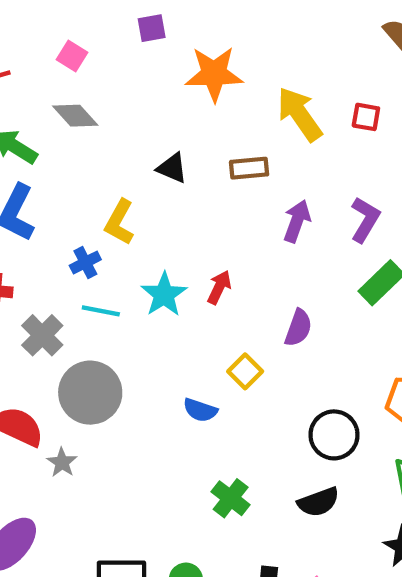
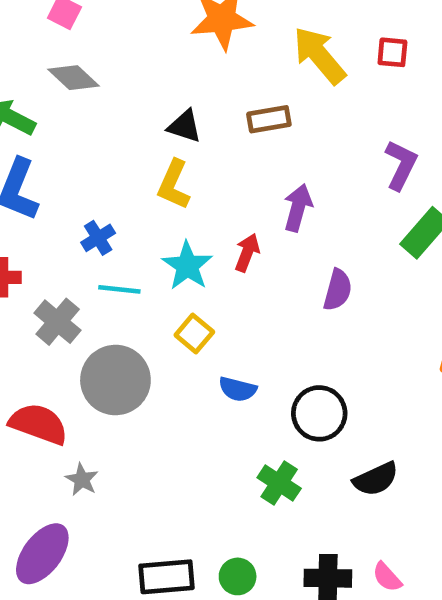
purple arrow: (297, 221) -> (298, 208), moved
yellow L-shape: (119, 222) -> (174, 185), moved
yellow square: (245, 371) -> (194, 333), moved
black circle: (334, 435) -> (319, 413), moved
gray star: (62, 462) -> (82, 480), moved

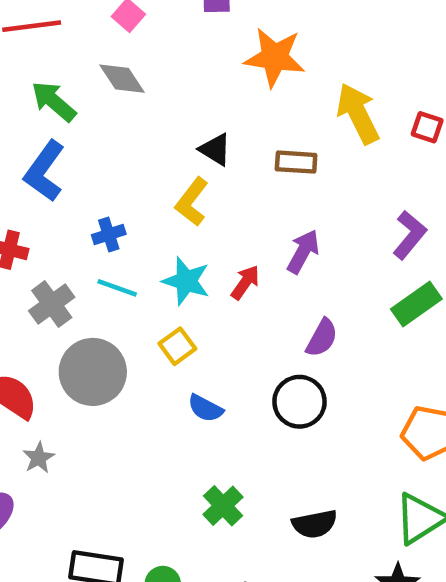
cyan star: (187, 266) -> (186, 281), turned -30
black circle: (319, 413) -> (299, 402), moved

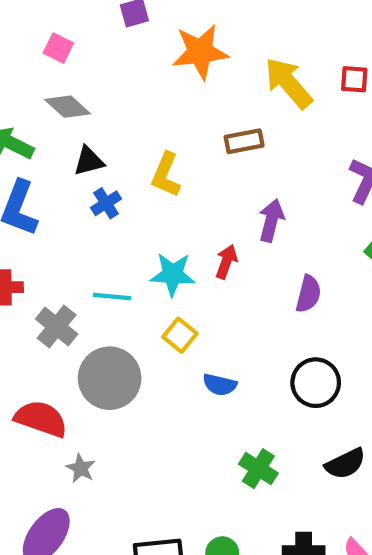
black triangle: (215, 149) -> (89, 161), moved, turned -32
yellow L-shape: (192, 202) -> (166, 175), moved
blue cross: (109, 235) -> (106, 203), moved
black circle: (299, 402) -> (316, 383), moved

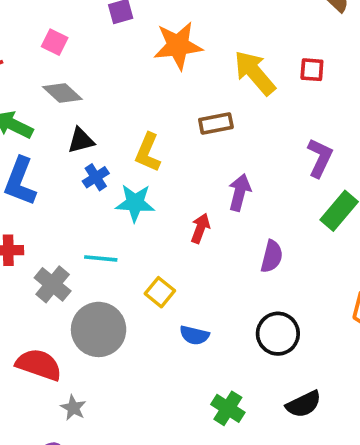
cyan star: (173, 274) -> (135, 203), moved

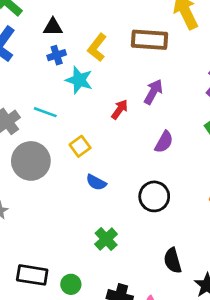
brown rectangle: (216, 124) -> (150, 40), size x1.5
black semicircle: (304, 404) -> (173, 261), moved, turned 85

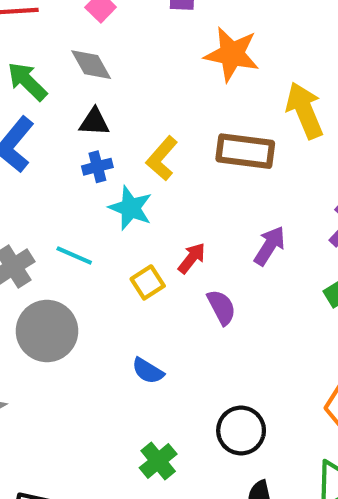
purple arrow: (153, 92) -> (270, 246), moved
purple semicircle: (164, 142) -> (221, 307), moved, turned -60
yellow square: (80, 146) -> (148, 282), moved
black circle: (154, 196) -> (241, 431), moved

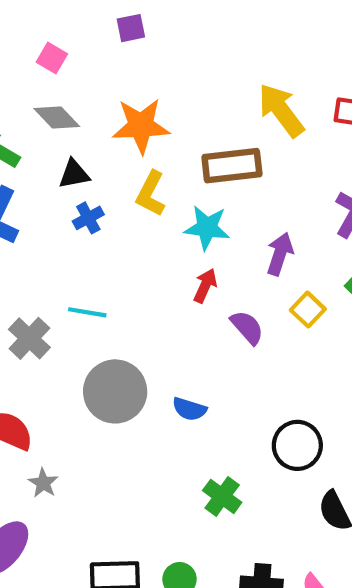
orange star: (232, 54) -> (141, 126), moved
cyan star: (131, 208) -> (207, 228), moved
yellow square: (148, 282) -> (308, 310), moved
gray circle: (47, 331) -> (115, 391), moved

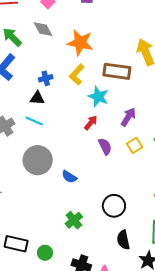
black triangle: (74, 174) -> (37, 98), moved

